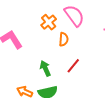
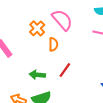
green arrow: (45, 68) -> (37, 75), turned -56

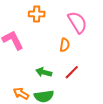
orange cross: (37, 28) -> (37, 14), moved, turned 35

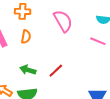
orange semicircle: (65, 45) -> (26, 37), moved

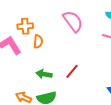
orange cross: (23, 11) -> (25, 26), moved

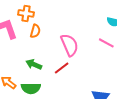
pink semicircle: (73, 21) -> (69, 45), moved

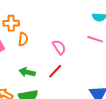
pink semicircle: (69, 45) -> (59, 47), size x0.7

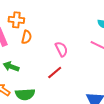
green arrow: (27, 72) -> (11, 67), moved

